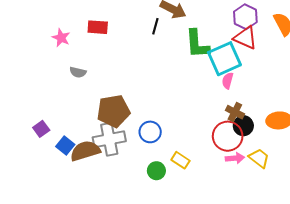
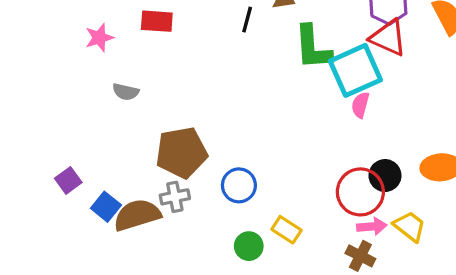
pink star: (61, 38) -> (99, 38), turned 30
brown cross: (235, 112) -> (360, 256), moved
gray cross: (109, 139) -> (175, 197), size x0.6

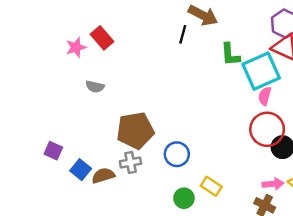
red rectangle: (157, 21) -> (102, 38), moved, turned 45
green L-shape: (313, 47) -> (230, 54), size x0.7
purple square: (68, 180) -> (53, 151), turned -30
red circle: (360, 192) -> (267, 129), moved
brown semicircle: (137, 215) -> (103, 176), size x0.7

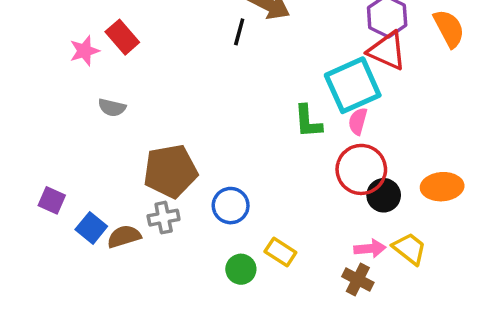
green L-shape: (230, 54) -> (308, 121), moved

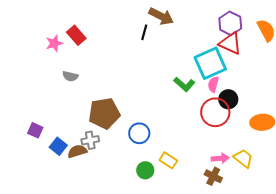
green L-shape: (308, 121) -> (184, 84), turned -45
black circle: (384, 195) -> (228, 99), moved
gray cross: (164, 218) -> (90, 140), moved

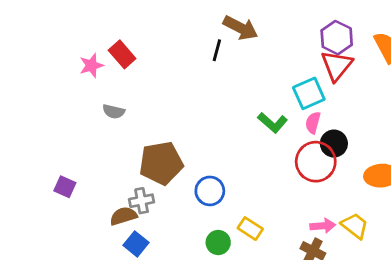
red triangle: (230, 43) -> (337, 65), turned 45
cyan square: (210, 63) -> (309, 93), size x0.7
blue square: (58, 146) -> (136, 244), moved

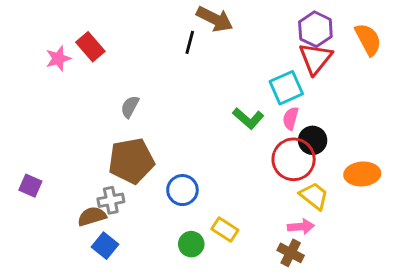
gray semicircle: (114, 111) -> (130, 107), moved, turned 105
yellow trapezoid: (355, 226) -> (314, 196), moved

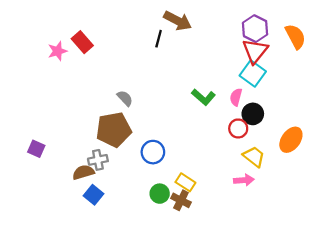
cyan square: (286, 88) -> (253, 73), moved, turned -30
gray semicircle: (130, 107) -> (125, 98), moved, turned 108
red circle: (294, 159) -> (238, 128), size x0.6
orange ellipse: (362, 174) -> (291, 140), turned -50
brown cross: (291, 253) -> (181, 200), moved

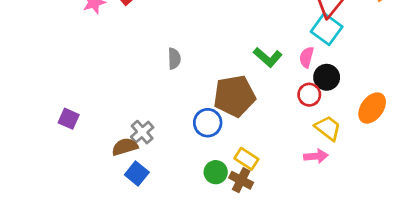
gray semicircle: (125, 98) -> (174, 59), turned 42
brown pentagon: (114, 130) -> (234, 96), moved
gray cross: (98, 160) -> (142, 132), turned -30

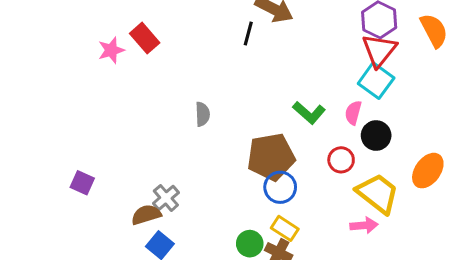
red circle: (309, 95) -> (341, 160), moved
blue circle: (208, 123) -> (280, 187), moved
yellow trapezoid: (328, 128) -> (378, 193), size x1.4

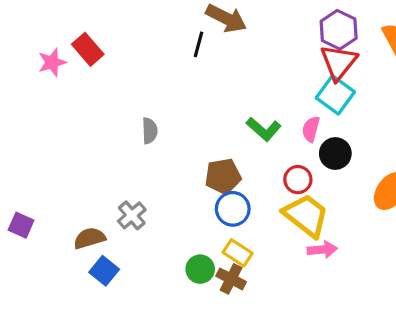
brown pentagon: (271, 157) -> (223, 176), size x0.7
purple square: (82, 183) -> (21, 225), moved
yellow trapezoid: (378, 193) -> (306, 215), moved
gray cross: (166, 198) -> (132, 215), moved

